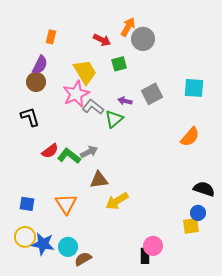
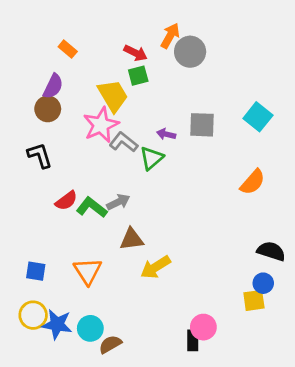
orange rectangle: (51, 37) -> (68, 49), turned -64
green square: (119, 64) -> (138, 76), moved
cyan square: (194, 88) -> (258, 117), turned 35
gray square: (152, 94) -> (202, 125), turned 30

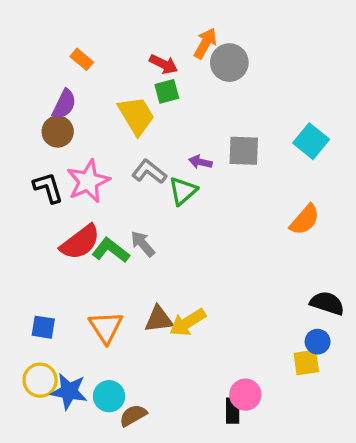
pink star: (101, 125) -> (88, 181), moved
red semicircle: (66, 201) -> (80, 242), size x1.5
gray arrow: (118, 202) -> (143, 244), turned -105
brown triangle: (132, 239) -> (159, 319), moved

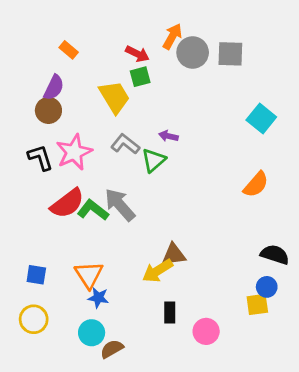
gray square: (244, 151) -> (230, 54), moved
gray arrow: (143, 244) -> (120, 205), size x1.5
brown triangle: (159, 319) -> (174, 255), moved
blue star: (69, 391) -> (98, 298), moved, size x0.7
black rectangle: (233, 411) -> (170, 313), moved

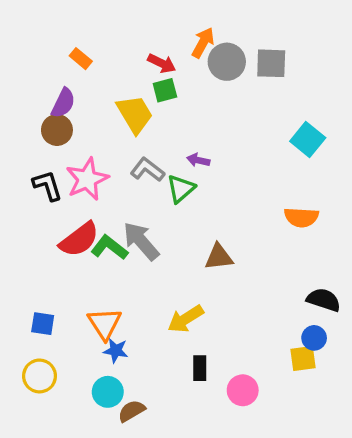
orange semicircle: (256, 185) -> (301, 217), turned 52
brown triangle: (174, 255) -> (219, 257), moved

